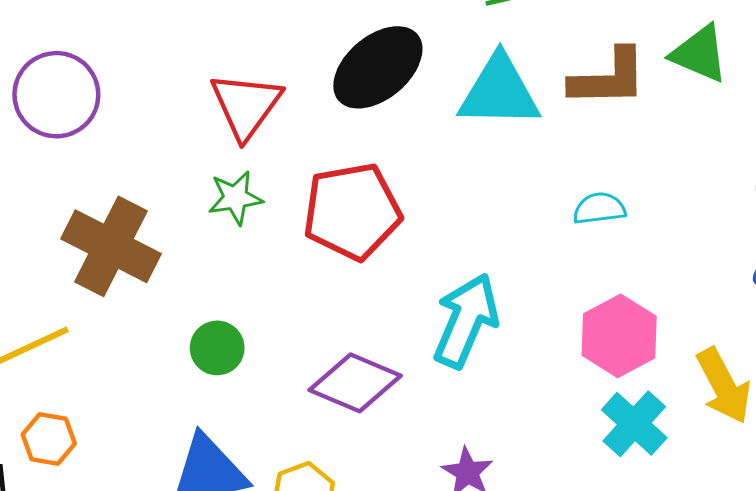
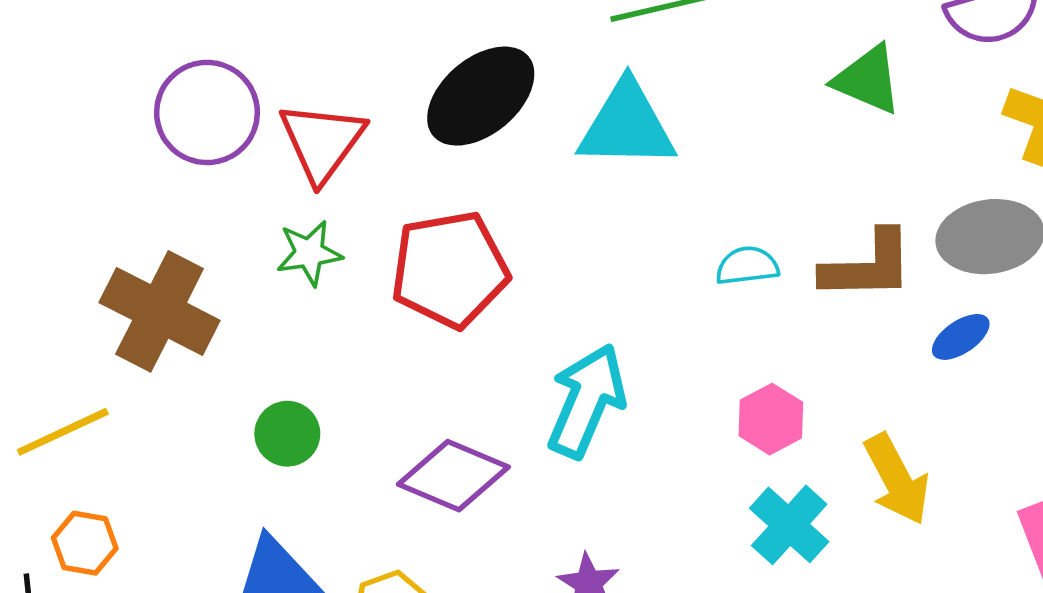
brown L-shape: (608, 78) -> (868, 266), moved
purple circle: (56, 95) -> (207, 112), moved
pink hexagon: (619, 336) -> (771, 419), size x0.7

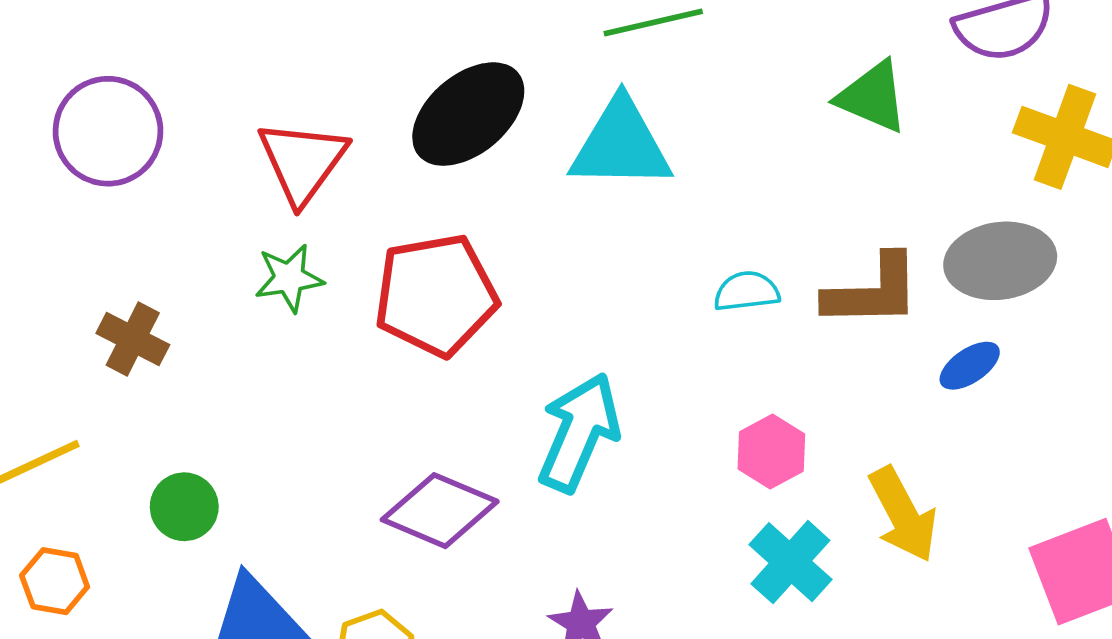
purple circle: (207, 112) -> (108, 131), moved
brown cross: (160, 311) -> (133, 339), size x0.6
green circle: (287, 434) -> (184, 507), moved

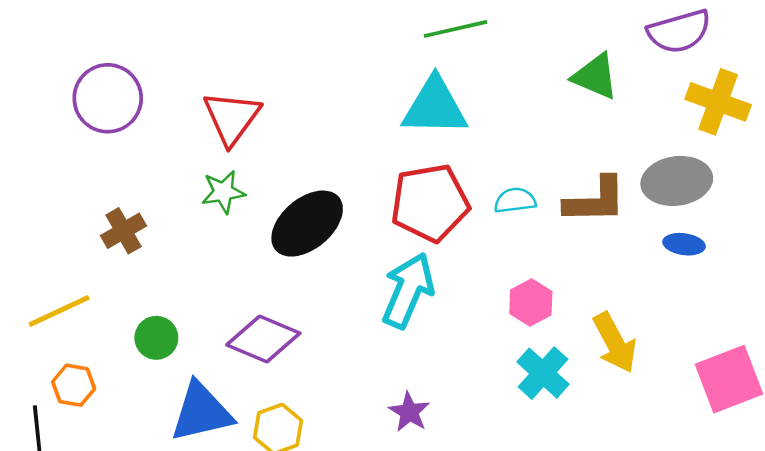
black ellipse: (468, 114) -> (307, 224), moved
red pentagon: (436, 295) -> (430, 203), moved
brown cross: (133, 339) -> (124, 231), turned 33
blue ellipse: (970, 366) -> (684, 244), moved, turned 42
purple diamond: (440, 511) -> (263, 339), moved

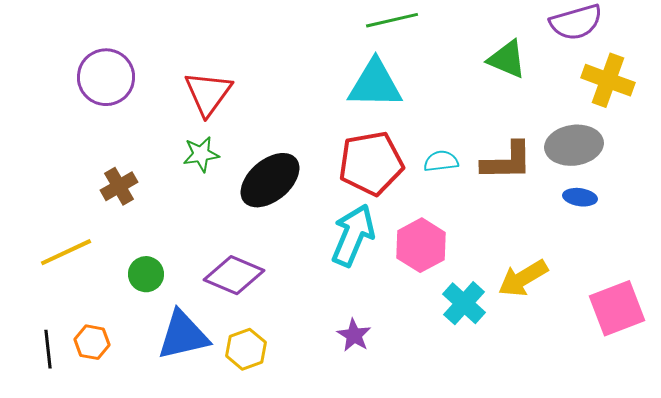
pink hexagon: (531, 303) -> (421, 245), moved, size x1.4
yellow arrow: (615, 343) -> (523, 278), turned 87
orange hexagon: (74, 385) -> (92, 342), moved

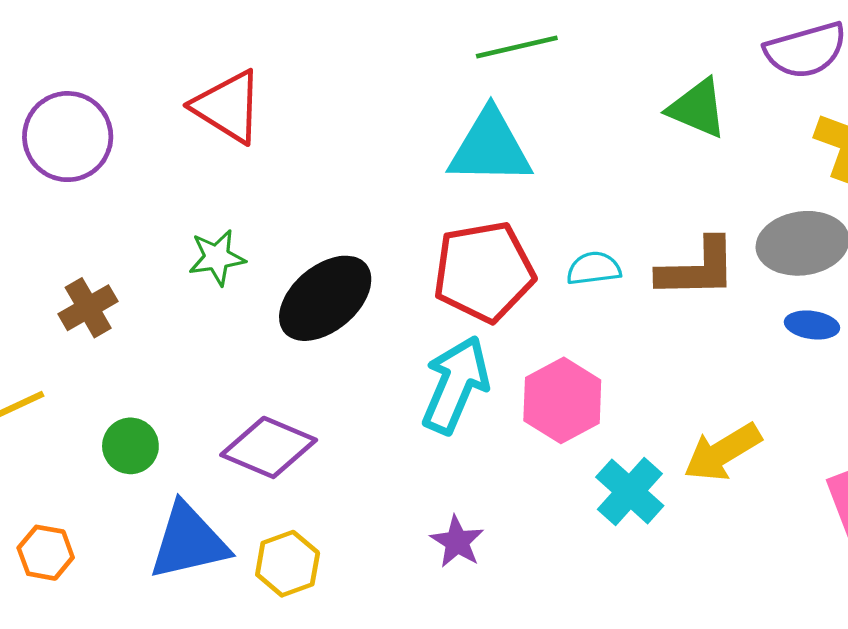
red triangle: (208, 93) -> (228, 107), moved, turned -34

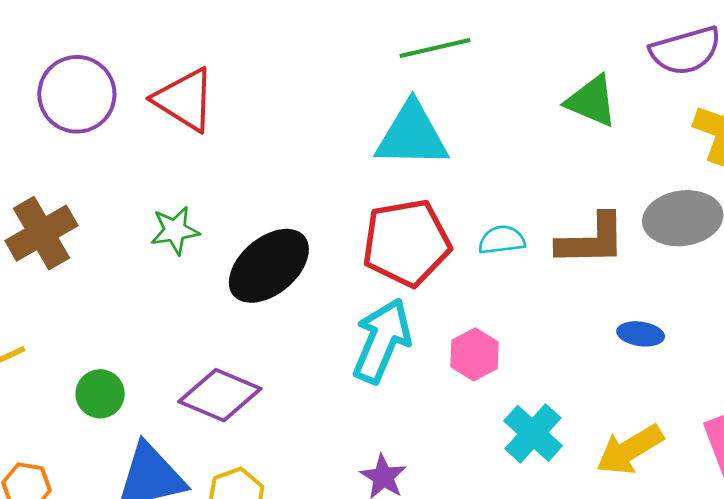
purple circle: (68, 137) -> (77, 94), moved
brown cross: (88, 308) -> (41, 233), moved, size x1.4
blue ellipse: (812, 325) -> (641, 334), moved
pink hexagon: (562, 400) -> (474, 354), size x0.7
yellow arrow: (722, 452) -> (630, 450), moved

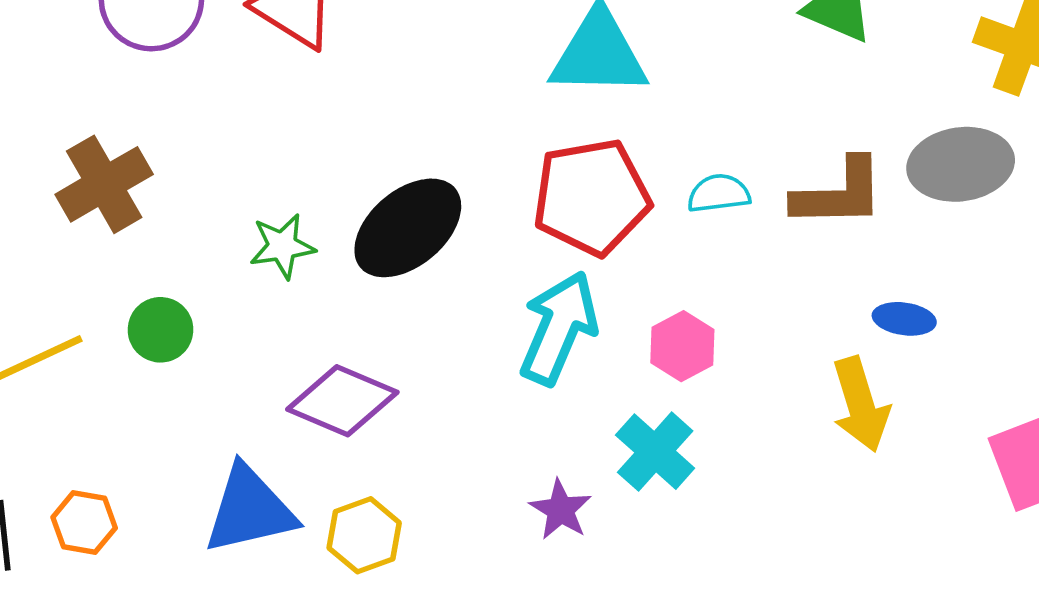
green star: (175, 230) -> (282, 246), moved
green circle: (100, 394) -> (160, 330), moved
cyan cross: (533, 433) -> (655, 452), moved
yellow arrow: (630, 450) -> (861, 404), moved, turned -76

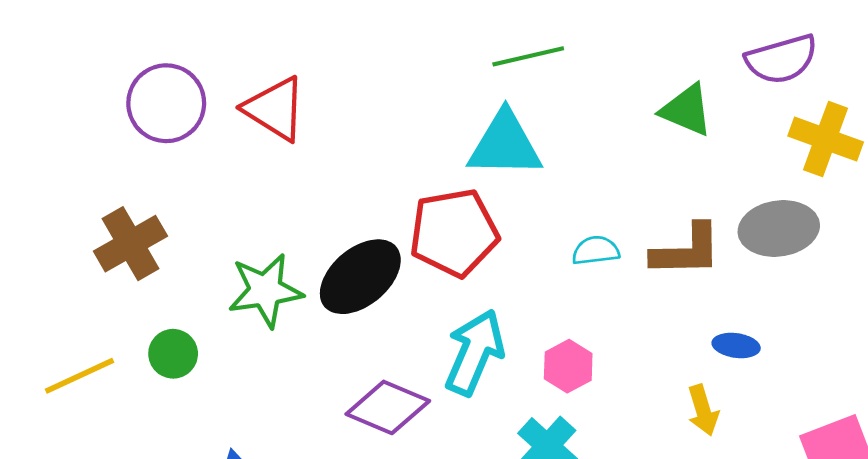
red pentagon: (591, 197) -> (454, 233), moved
green star: (282, 246) -> (265, 290), size x1.5
purple diamond: (342, 401) -> (388, 407), moved
yellow arrow: (861, 404) -> (703, 410), size x0.7

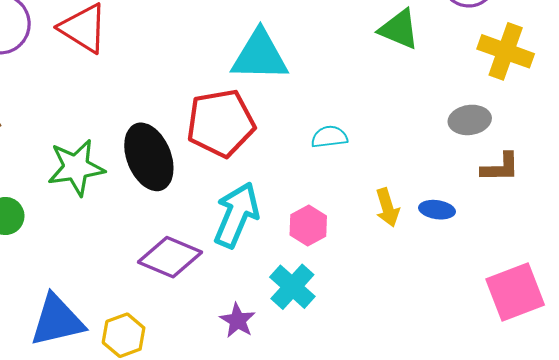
gray ellipse: (779, 228) -> (470, 120), size x0.7
brown L-shape: (687, 251) -> (500, 167), moved, size x0.7
black ellipse: (360, 277) -> (149, 157), turned -72
yellow arrow: (703, 410) -> (387, 208), moved

